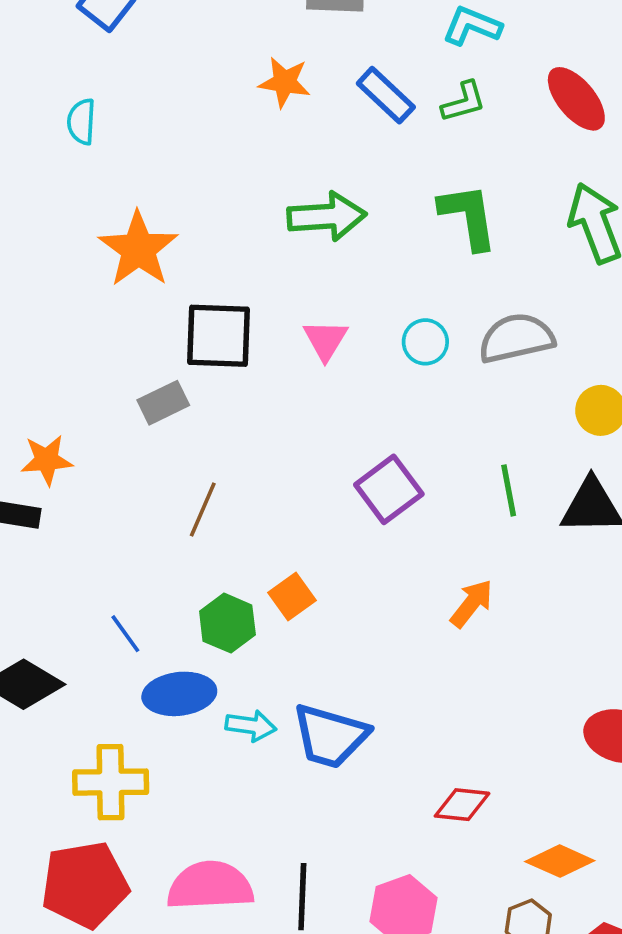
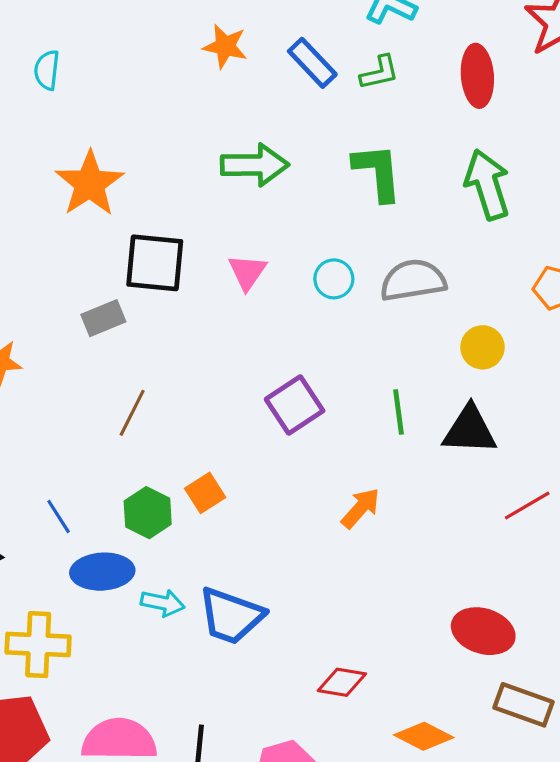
red ellipse: (576, 99) -> (477, 76), turned 32

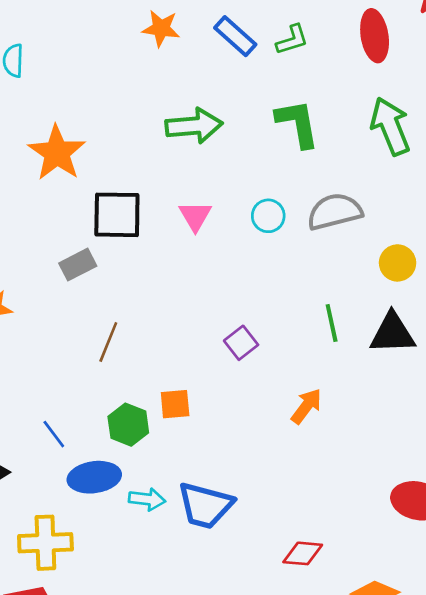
purple square: (295, 405) -> (241, 343), moved, size x0.7
orange square: (205, 493) -> (175, 404), turned 32

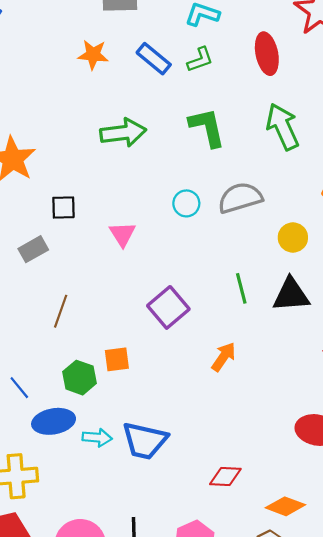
black square: (117, 215) -> (63, 208), size x0.6
pink triangle: (195, 216) -> (122, 234), moved
purple square: (241, 343) -> (168, 307), size x1.5

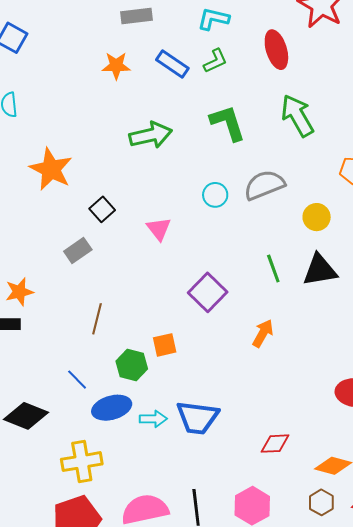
black square: (63, 208) -> (102, 209), turned -35
brown line: (61, 311) -> (97, 319), moved

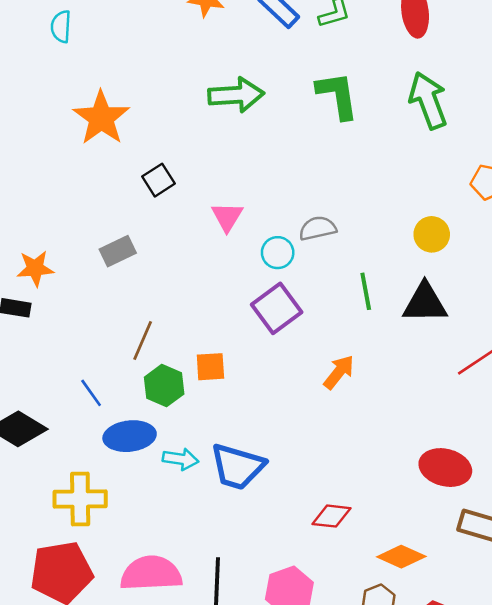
gray semicircle: (264, 185) -> (318, 228), moved, size x0.7
cyan circle: (215, 195) -> (278, 253), moved
gray rectangle: (78, 251) -> (118, 251), moved
brown line: (97, 319) -> (143, 340), moved

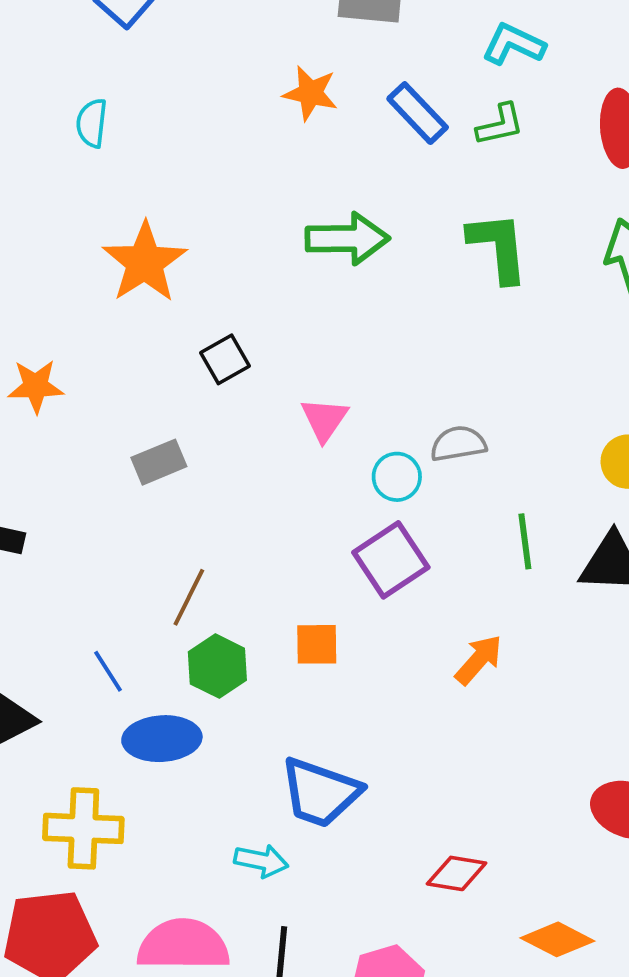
orange star: (35, 268) -> (36, 386), moved
orange square: (210, 367) -> (317, 644), moved
cyan arrow: (181, 459) -> (261, 861), moved

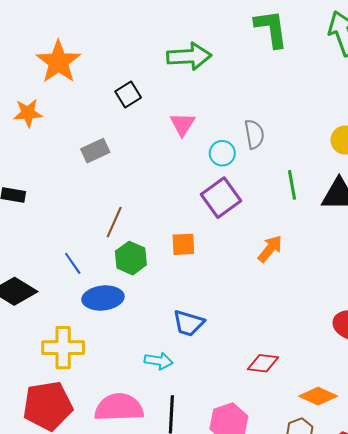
green arrow: (347, 239) -> (189, 56), moved
orange star: (145, 262) -> (58, 62), moved
gray semicircle: (458, 444) -> (254, 134), turned 92
blue trapezoid: (320, 792) -> (189, 323), size x0.7

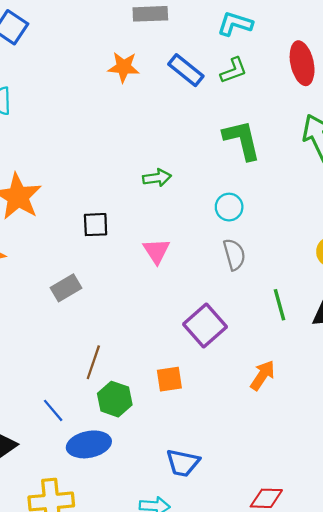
green arrow: (189, 56) -> (157, 178), size x0.6
black square: (128, 95) -> (96, 225), turned 35
cyan circle: (222, 153) -> (229, 207), moved

